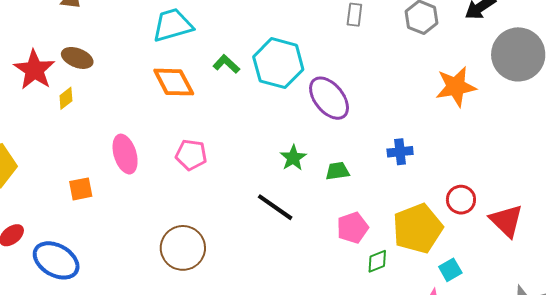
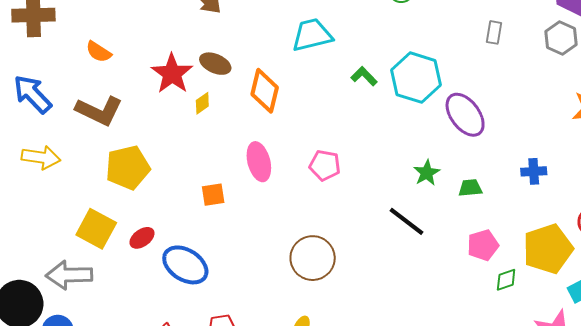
orange diamond: (174, 82) -> (265, 91), moved, turned 39

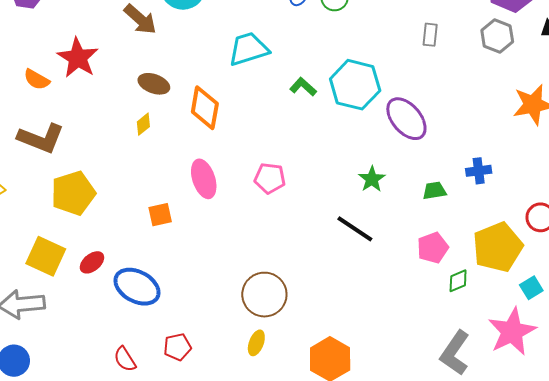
red star: (172, 74) -> (78, 58), moved
green trapezoid: (470, 188) -> (434, 191), moved
brown circle: (313, 258) -> (264, 295), moved

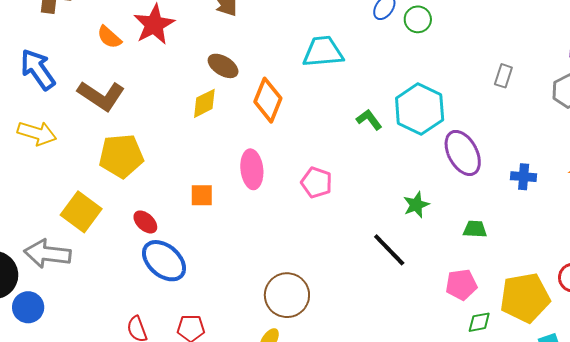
green L-shape: (303, 87) -> (369, 120), moved
yellow diamond: (143, 124) -> (204, 103), size x1.4
blue cross: (479, 171) -> (524, 177), moved
red ellipse: (92, 262) -> (145, 222), moved, turned 70

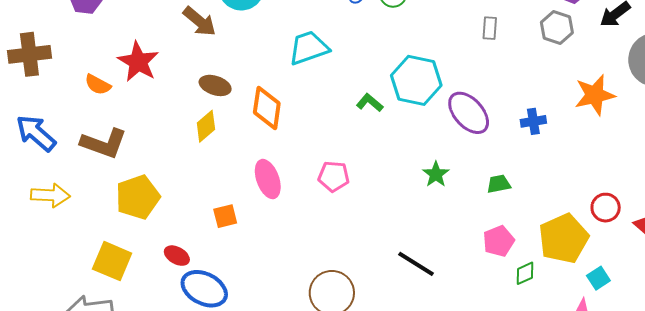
black line: (389, 250) -> (416, 264), moved

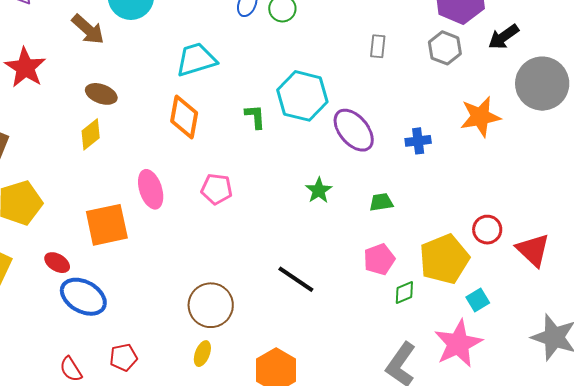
green L-shape: (370, 103) -> (255, 117), turned 44
orange diamond: (267, 108) -> (184, 117), moved
orange square: (225, 216) -> (107, 225), size x1.8

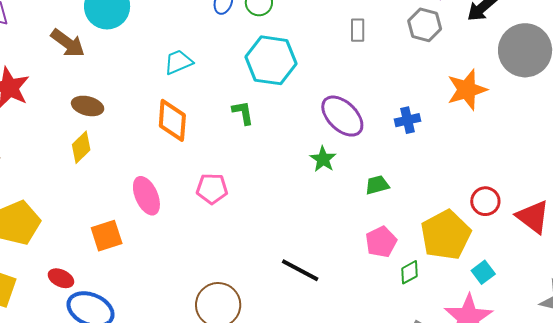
cyan trapezoid: (196, 60) -> (178, 62), size x0.7
cyan hexagon: (302, 96) -> (271, 60), moved
green star: (319, 190) -> (323, 159), moved
orange square: (107, 225) -> (107, 236), size x0.7

